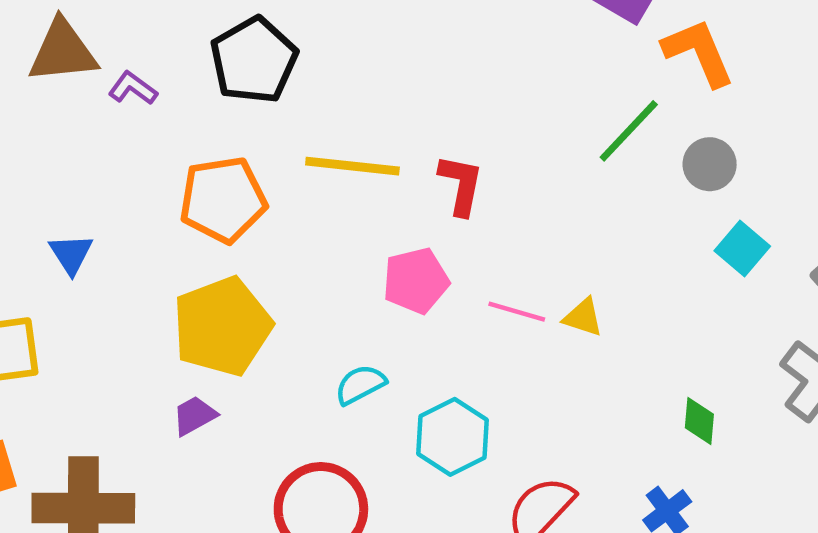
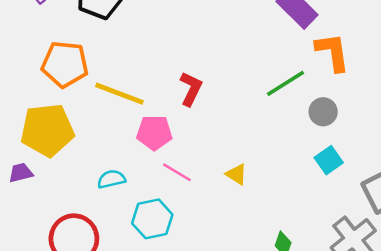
yellow line: (352, 166) -> (119, 94), moved
pink line: (517, 312) -> (177, 172), moved

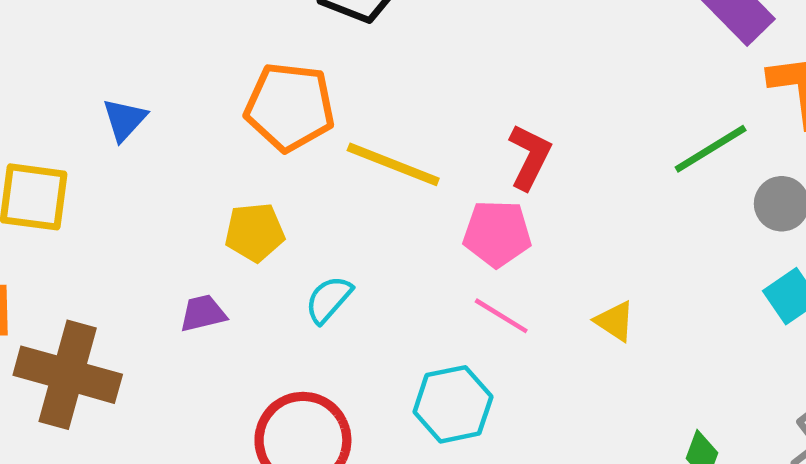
yellow pentagon: (47, 130) -> (255, 232), size x0.6
pink pentagon: (154, 133) -> (497, 234), moved
cyan semicircle: (111, 179) -> (329, 299), moved, turned -36

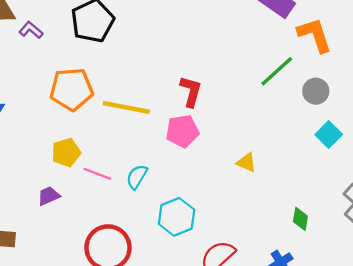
cyan semicircle: (329, 299) -> (137, 177), moved
pink line: (501, 316) -> (97, 174), moved

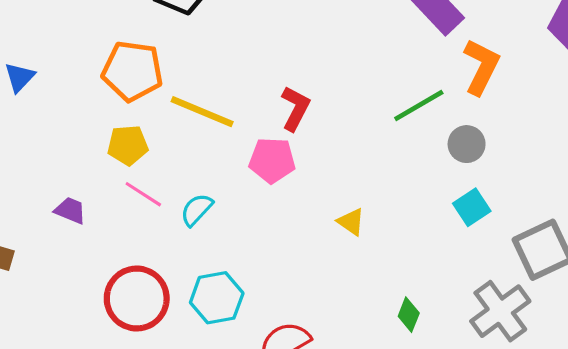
orange L-shape: (315, 35) -> (481, 67), turned 33
yellow pentagon: (66, 152) -> (128, 145), moved
purple trapezoid: (49, 196) -> (70, 210), turned 35
cyan hexagon: (177, 217) -> (217, 298), moved

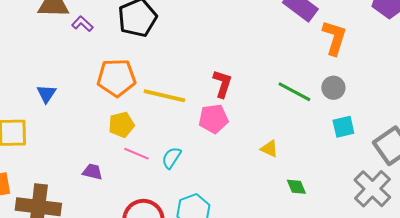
green line: (419, 106) -> (294, 92), moved, turned 68
cyan square: (472, 207) -> (343, 127), turned 30
green diamond: (409, 315) -> (296, 187), moved, turned -35

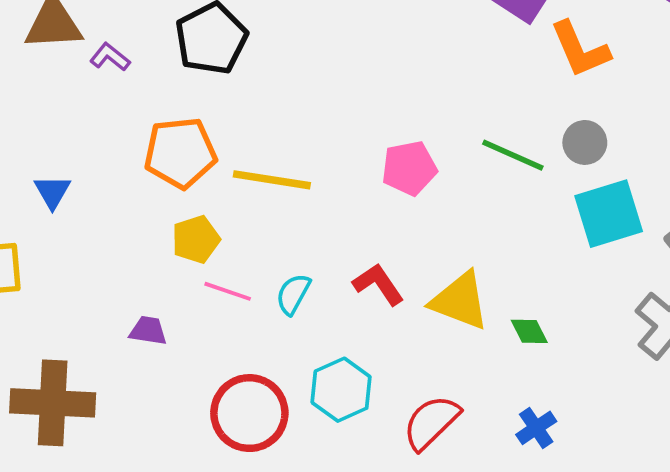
orange L-shape: (334, 38) -> (580, 49), turned 144
red L-shape: (222, 84) -> (378, 284), moved, turned -48
pink pentagon: (213, 119) -> (409, 168), moved
cyan square: (343, 127) -> (609, 214), size x1.6
yellow triangle: (269, 149) -> (460, 301), moved, size x1.8

